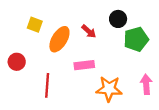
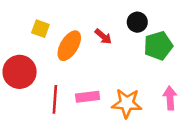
red circle: (17, 62) -> (20, 72), size x1.6
pink rectangle: (84, 65) -> (88, 97), moved

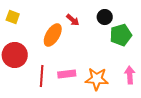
yellow square: (40, 29) -> (13, 17), moved
red arrow: (103, 37) -> (73, 20), moved

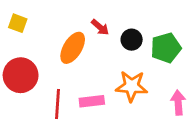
black circle: (105, 17) -> (132, 40), moved
orange star: (97, 79) -> (132, 86), moved

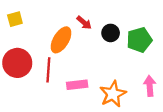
yellow square: (18, 23) -> (15, 19), turned -35
orange star: (132, 86) -> (113, 94), moved, turned -30
red line: (58, 104) -> (48, 70), moved

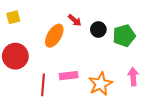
red line: (48, 70) -> (43, 85), moved

